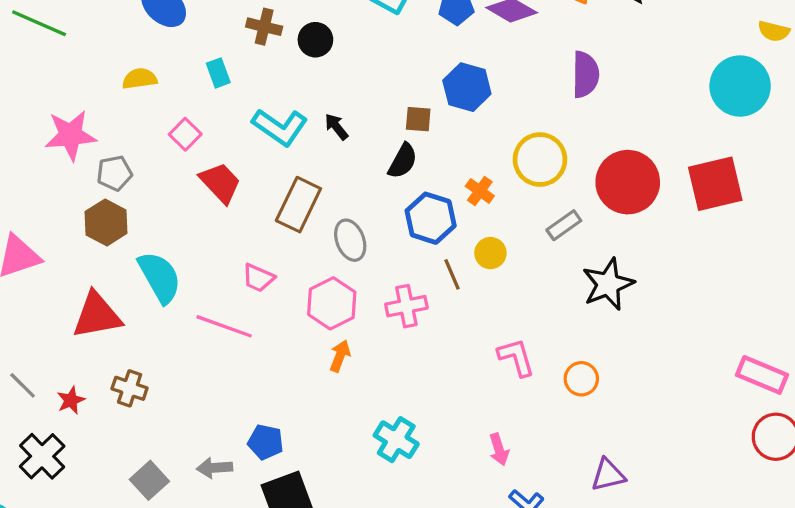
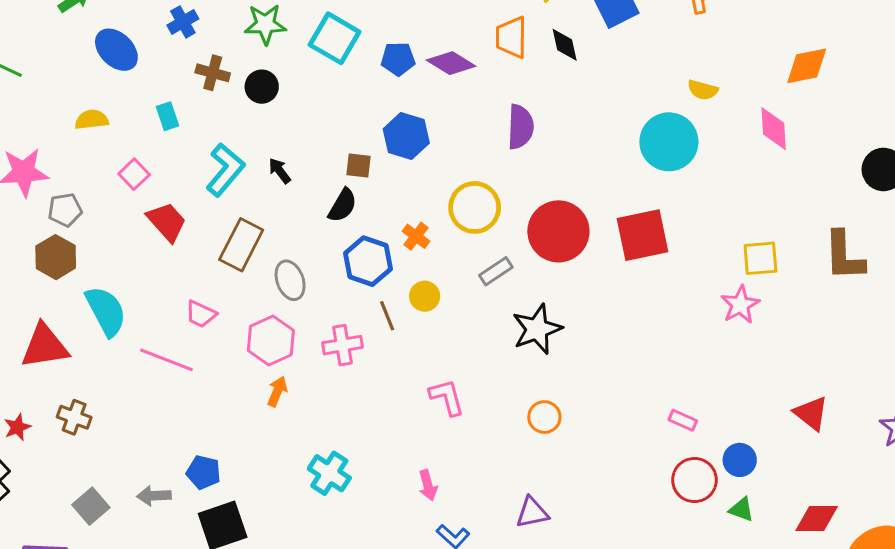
cyan L-shape: (280, 127) -> (225, 170), turned -86
pink rectangle: (762, 375) -> (683, 420), size x0.6
orange circle: (581, 379) -> (544, 417), moved

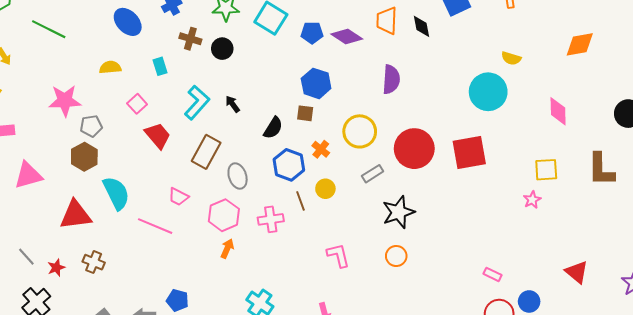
pink diamond: (774, 129) -> (558, 111), moved
brown square: (359, 166) -> (305, 113), moved
pink star: (740, 305) -> (532, 200), size x0.7
orange circle: (544, 417) -> (396, 256), moved

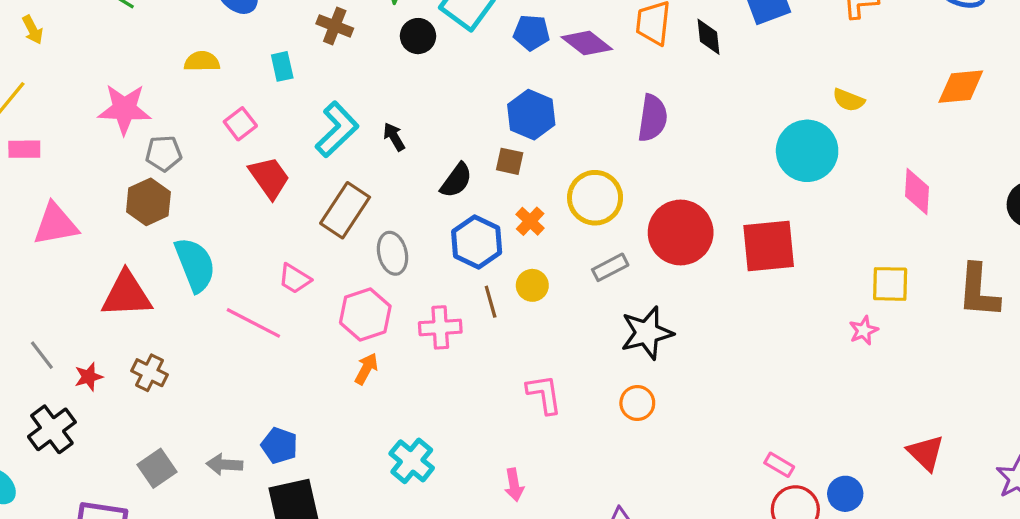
black circle: (222, 49) -> (418, 36), moved
pink rectangle: (492, 274) -> (779, 465), moved

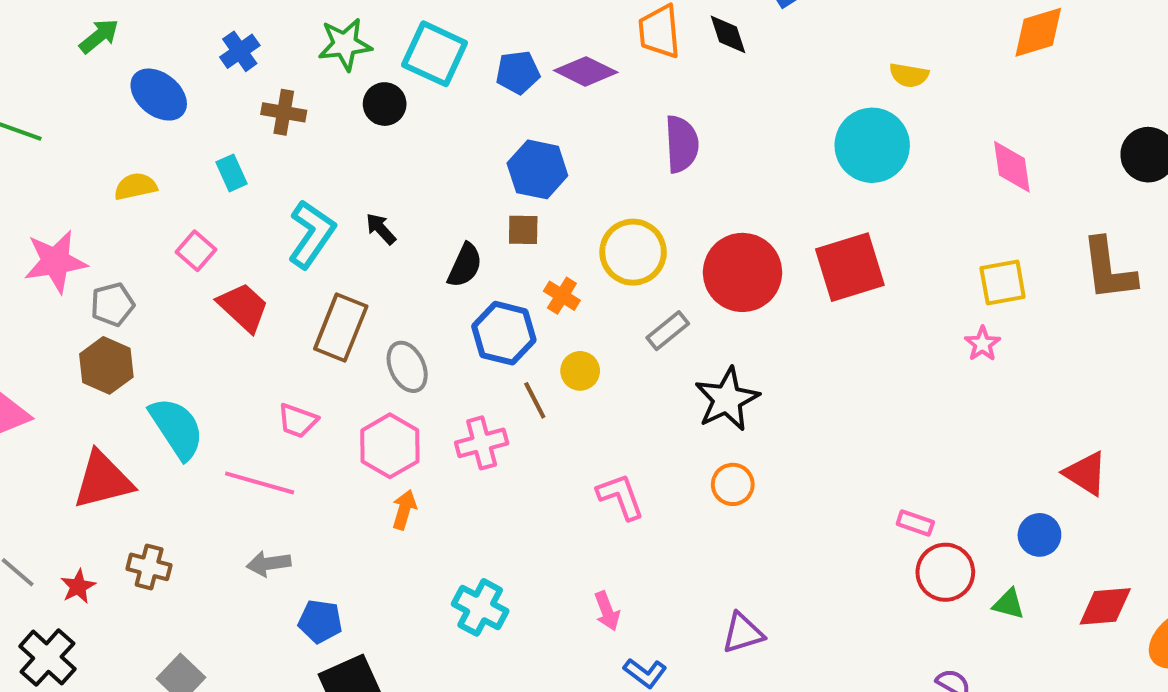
gray arrow: (224, 464) -> (269, 564), moved
blue circle: (845, 494) -> (1039, 535), moved

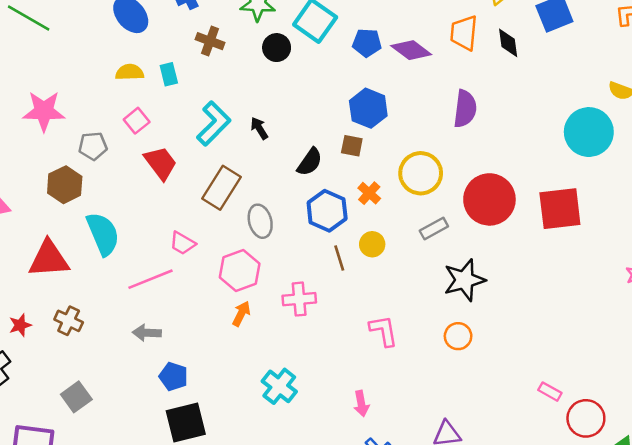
yellow semicircle: (135, 186) -> (130, 72), moved
gray pentagon: (113, 304) -> (93, 146), moved
pink cross: (482, 443) -> (299, 299), moved
pink line: (260, 483) -> (150, 279), turned -48
pink rectangle: (915, 523) -> (550, 392), moved

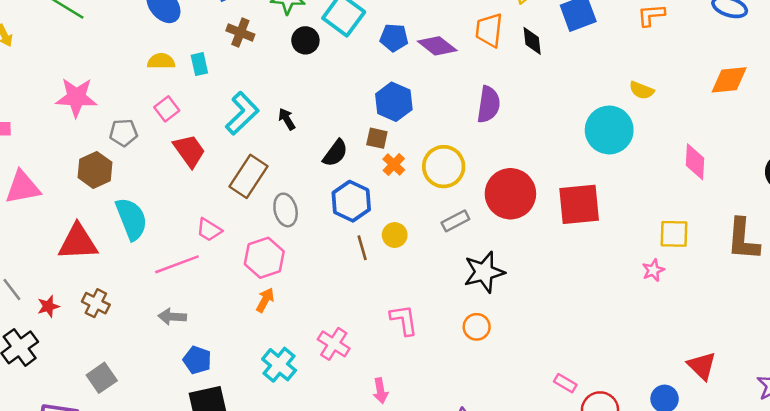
orange cross: (369, 193) -> (394, 165), moved
pink cross: (299, 299) -> (334, 344), moved, turned 36
cyan cross: (279, 386) -> (279, 365), moved

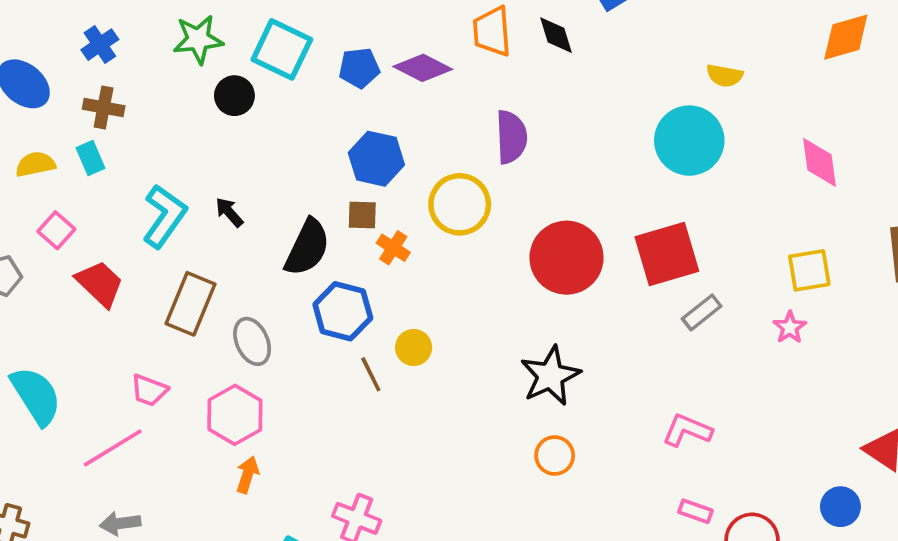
brown cross: (240, 33) -> (104, 108), moved
black semicircle: (335, 153) -> (307, 247), size x1.4
yellow circle: (444, 167) -> (460, 204), moved
gray rectangle: (455, 221) -> (702, 312), moved
pink L-shape: (404, 320) -> (687, 430), moved, turned -48

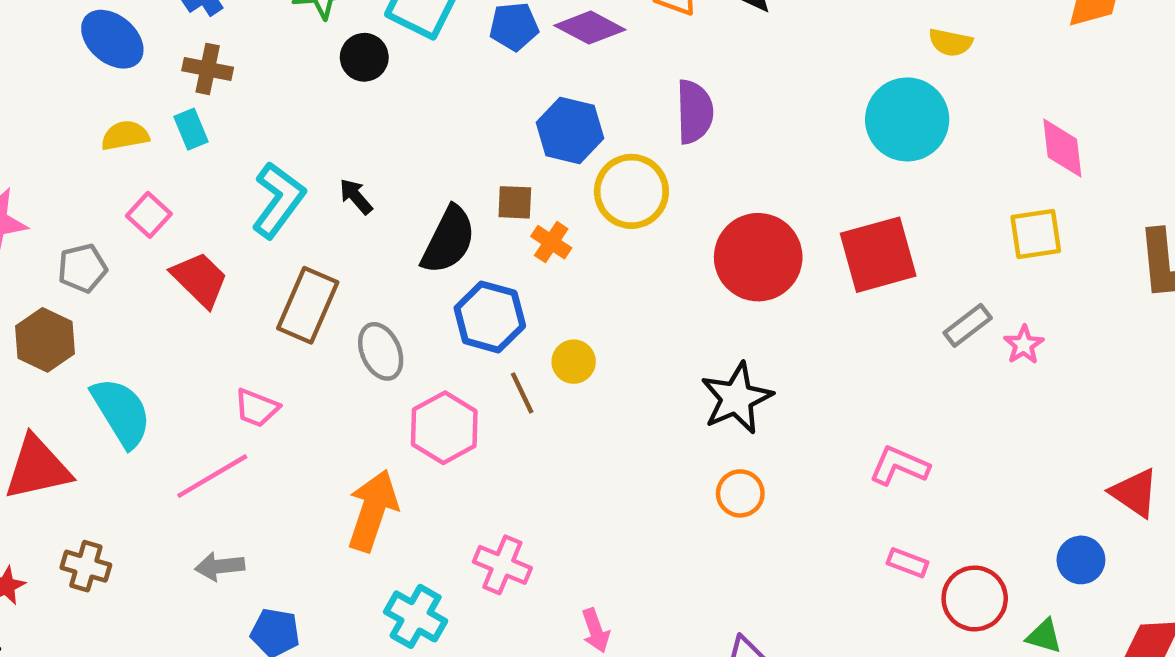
blue hexagon: (376, 159) -> (570, 130), moved
yellow square: (809, 270) -> (1036, 234), moved
gray rectangle: (702, 312) -> (968, 325), moved
pink hexagon: (235, 415) -> (444, 428), moved
orange arrow: (247, 475) -> (373, 511), size x1.8

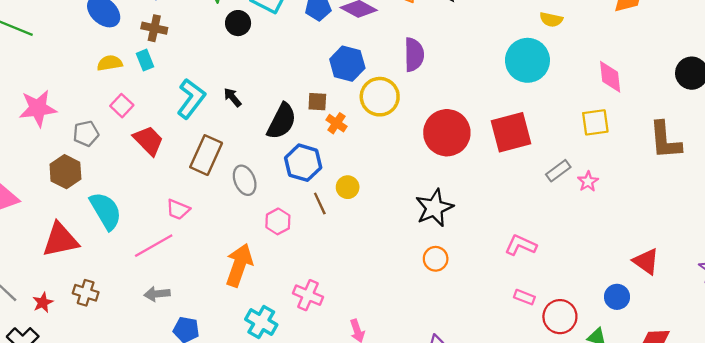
pink hexagon: (444, 428) -> (278, 221), size x0.7

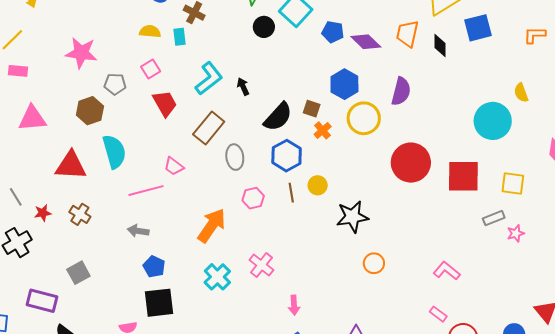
yellow semicircle: (551, 20) -> (521, 93), turned 42
yellow square: (595, 122) -> (513, 183), moved
black star: (434, 208) -> (352, 217), moved

